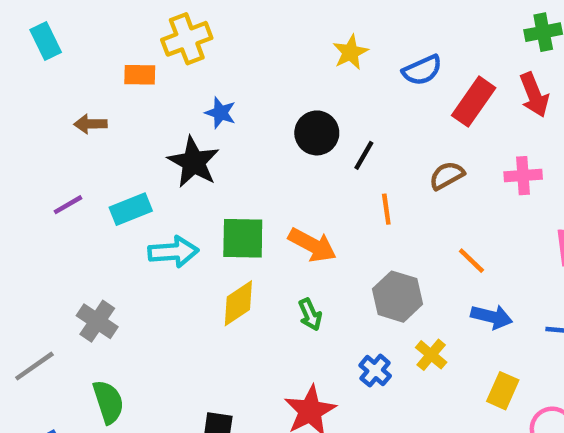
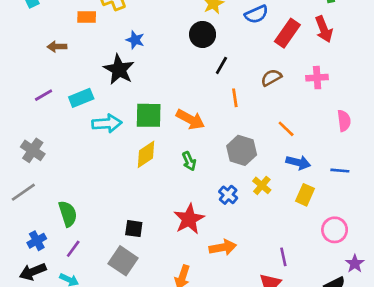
black circle: (317, 133) -> (203, 34), moved
gray cross: (97, 321) -> (33, 150), moved
yellow rectangle: (503, 391) -> (305, 195), moved

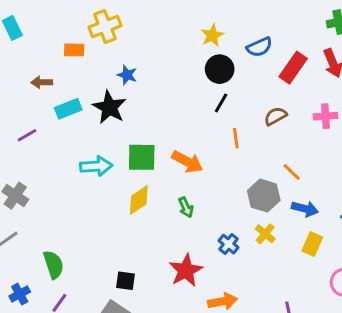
black circle: (203, 34) -> (220, 69), moved
cyan rectangle: (81, 98) -> (68, 109), moved
gray hexagon: (242, 150) -> (264, 196), moved

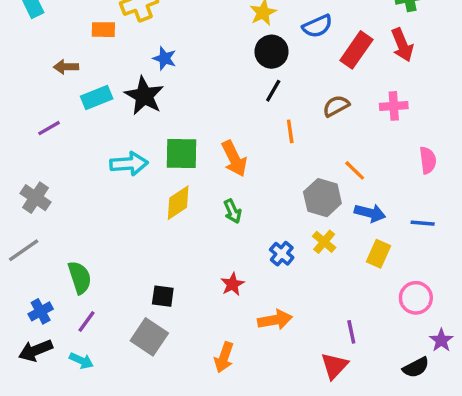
orange arrow: (187, 162) -> (234, 159), turned 36
red star: (186, 271) -> (232, 284), size x0.6

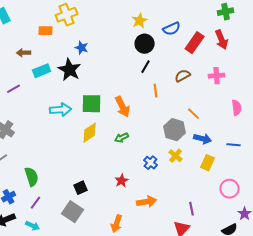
green arrow: (232, 211) -> (122, 138), turned 88
black square: (163, 296) -> (81, 188), turned -32

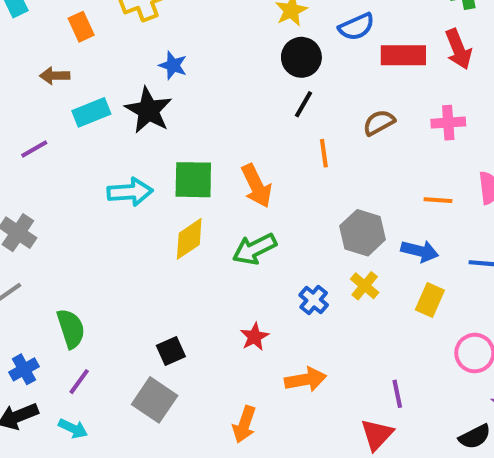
orange rectangle: (46, 31) -> (81, 27), moved, turned 64
red rectangle: (195, 43) -> (403, 55), turned 55
orange line: (194, 114) -> (438, 200), moved, turned -40
green arrow: (122, 138) -> (254, 249), size x1.5

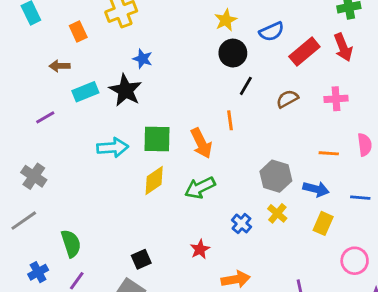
red rectangle: (403, 55) -> (304, 52), turned -40
black line: (303, 104) -> (246, 86), moved
orange line: (324, 153) -> (230, 120), moved

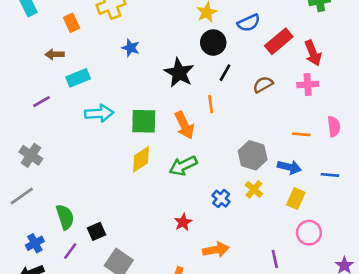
red arrow: (343, 47) -> (313, 53), moved
black star: (125, 90) -> (179, 73), moved
cyan arrow: (113, 148) -> (99, 113), moved
black square: (141, 259) -> (97, 231), moved
pink circle: (355, 261) -> (309, 233), moved

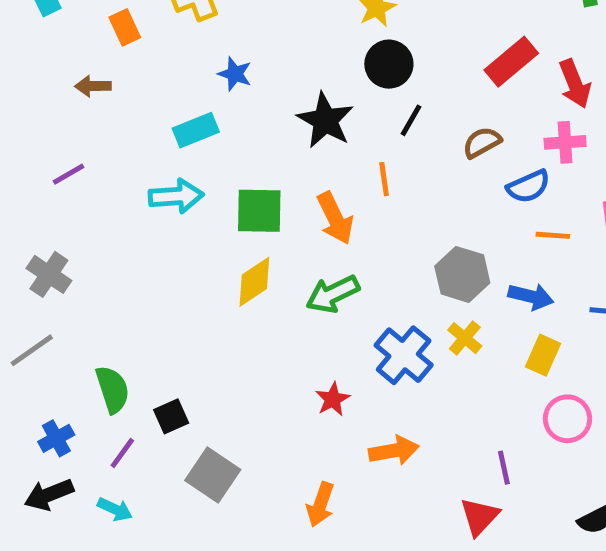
blue semicircle: (249, 23) -> (528, 186), moved
cyan rectangle: (78, 78) -> (196, 130), moved
blue cross: (221, 199) -> (404, 355), size x1.6

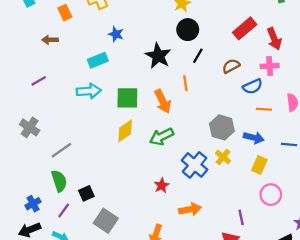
gray line: (32, 350) -> (61, 150), moved

